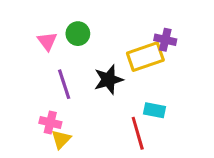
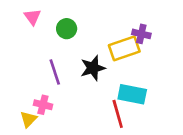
pink triangle: (47, 41) -> (32, 17), moved
cyan rectangle: (155, 110) -> (132, 94), size x1.5
yellow triangle: (61, 139) -> (29, 119), moved

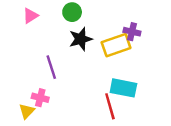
pink triangle: (32, 17) -> (30, 16), turned 35
green circle: (67, 29) -> (72, 12), moved
black star: (93, 68) -> (81, 39), moved

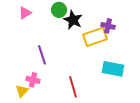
black star: (81, 39) -> (73, 20), moved, turned -30
cyan rectangle: (123, 88) -> (113, 69), moved
red line: (110, 106) -> (73, 87), moved

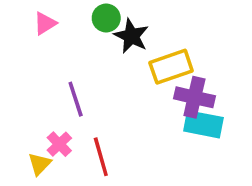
purple cross: (108, 26) -> (194, 97), moved, size x1.5
pink cross: (33, 80) -> (59, 144), turned 32
red line: (73, 87) -> (101, 157), moved

